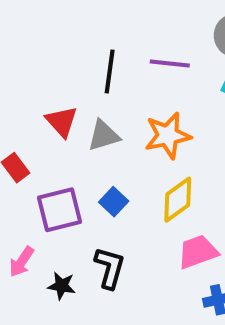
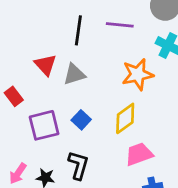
orange star: (168, 136) -> (138, 74), moved
pink arrow: (22, 262) -> (18, 173), moved

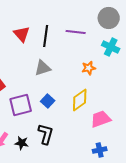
red triangle: (45, 65) -> (22, 34), moved
orange star: (138, 74) -> (89, 68), size x0.6
pink trapezoid: (139, 154) -> (101, 119), moved

